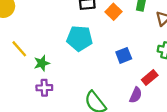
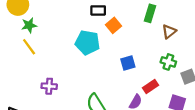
orange square: (113, 12) -> (114, 25), moved
green star: (42, 63) -> (29, 25), moved

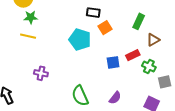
yellow line: (29, 47) -> (28, 36), turned -49
red rectangle: (151, 87) -> (133, 55), moved

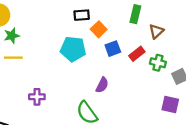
blue square: (113, 62) -> (113, 49), moved
purple semicircle: (115, 98) -> (102, 85), moved

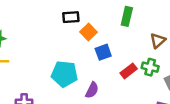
brown triangle: (156, 31) -> (158, 41), moved
cyan pentagon: (73, 49) -> (64, 74), moved
red rectangle: (137, 54) -> (129, 71), moved

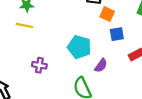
orange square: (89, 32) -> (107, 14), turned -32

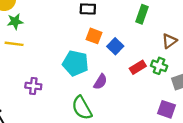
orange square: (107, 14) -> (94, 36), moved
blue square: (117, 34) -> (115, 46), turned -32

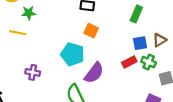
green star: (15, 21) -> (29, 13), moved
blue square: (115, 46) -> (140, 43), moved, turned 32
purple semicircle: (100, 82) -> (94, 73), size x1.5

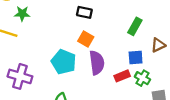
brown triangle: (160, 40) -> (158, 45), moved
purple cross: (33, 72) -> (20, 76), size x1.5
purple semicircle: (94, 73) -> (97, 63), moved, turned -50

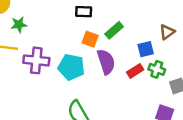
green rectangle: (135, 26) -> (114, 30), moved, turned 30
purple cross: (20, 76) -> (36, 60), moved

